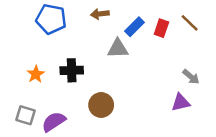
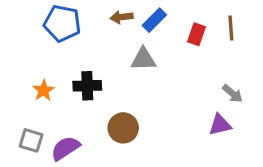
brown line: (190, 23) -> (231, 28), turned 42
blue rectangle: (134, 27) -> (154, 20), moved

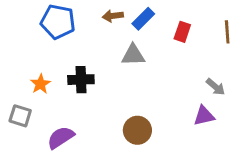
brown line: (231, 28) -> (227, 32), moved
brown circle: (123, 128) -> (137, 130), moved
gray square: (31, 140) -> (20, 116), moved

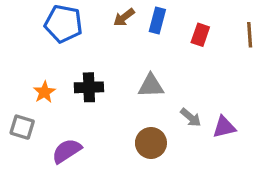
brown arrow: (113, 16) -> (124, 17), turned -30
blue rectangle: (143, 19) -> (157, 21), turned -30
gray triangle: (133, 55) -> (151, 86), moved
gray arrow: (216, 87) -> (191, 118), moved

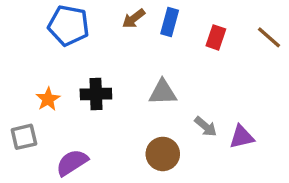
brown line: (250, 35) -> (269, 37), turned -45
gray square: (22, 127) -> (24, 137), turned -30

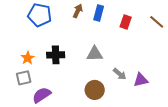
brown arrow: (134, 19) -> (78, 11), turned 152
gray square: (24, 137) -> (24, 78), moved

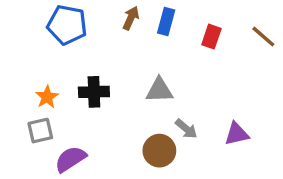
gray arrow: (120, 74) -> (186, 129), moved

